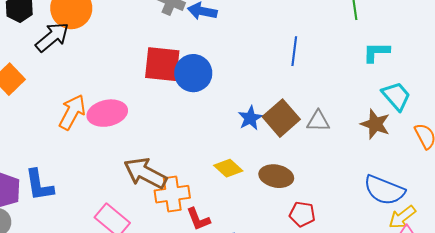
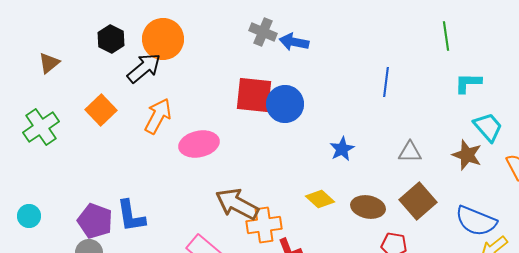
orange arrow: (72, 112) -> (158, 116), moved
brown square: (281, 118) -> (418, 201), moved

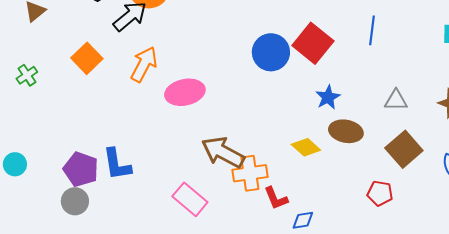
red square: (254, 95) -> (313, 43), moved, turned 33
green cross: (41, 127) -> (27, 75), size x0.6
brown ellipse: (368, 207) -> (346, 131), moved

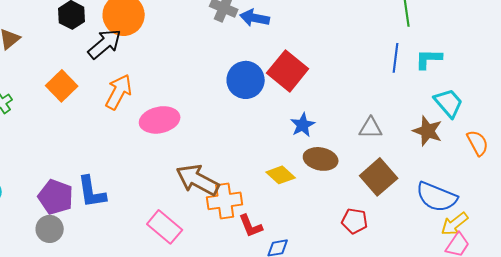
blue line: (372, 30) -> (396, 58), moved

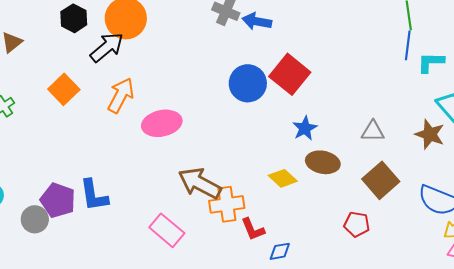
blue line: (396, 58) -> (408, 45), moved
gray circle: (50, 229) -> (35, 219), moved

